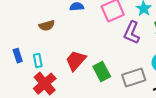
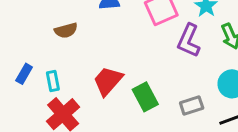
blue rectangle: (18, 56) -> (24, 74), turned 48
gray rectangle: (134, 78) -> (192, 106), size x0.7

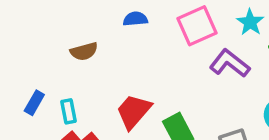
purple L-shape: (189, 41) -> (230, 63), turned 104

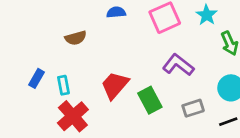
purple L-shape: (230, 63) -> (178, 65), moved

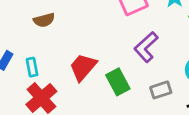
purple L-shape: (178, 65) -> (146, 47), turned -80

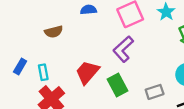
purple L-shape: (146, 47) -> (123, 49), moved

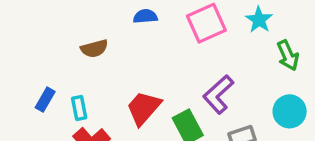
purple L-shape: (123, 49) -> (218, 94), moved

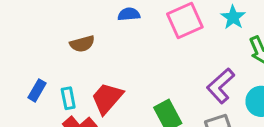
purple L-shape: (218, 94) -> (221, 86), moved
red trapezoid: (144, 108) -> (107, 98), moved

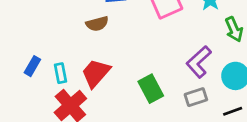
brown semicircle: (82, 44) -> (97, 24), moved

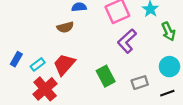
purple L-shape: (199, 62) -> (127, 41), moved
cyan rectangle: (61, 73) -> (38, 64), turned 64

